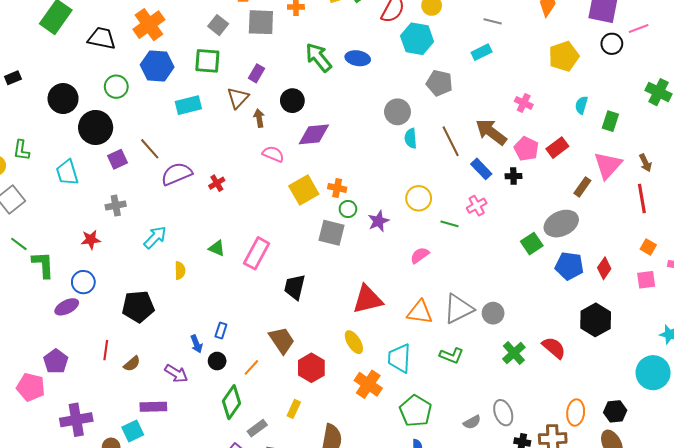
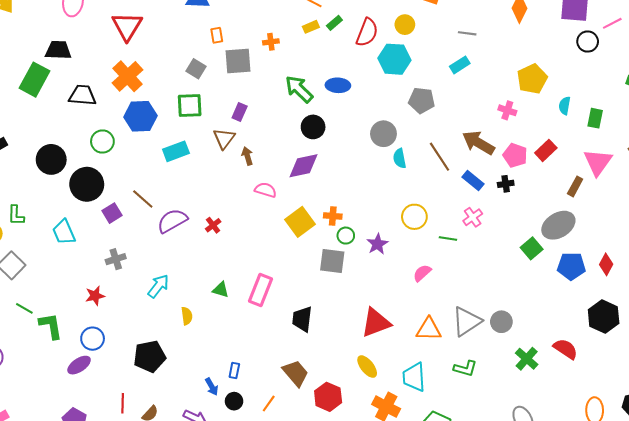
yellow pentagon: (564, 56) -> (532, 79), moved
black circle: (292, 101) -> (313, 127), moved

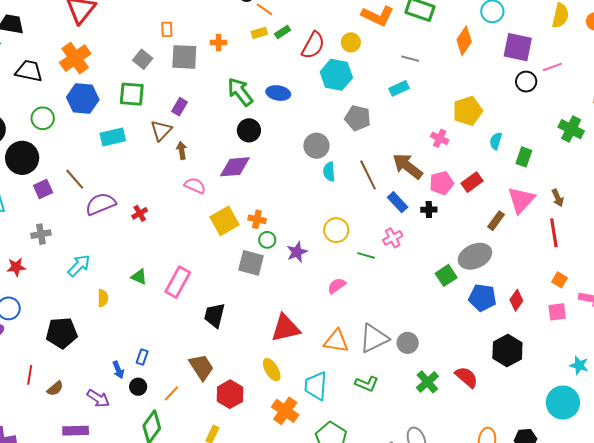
pink pentagon: (515, 155) -> (442, 183), turned 30

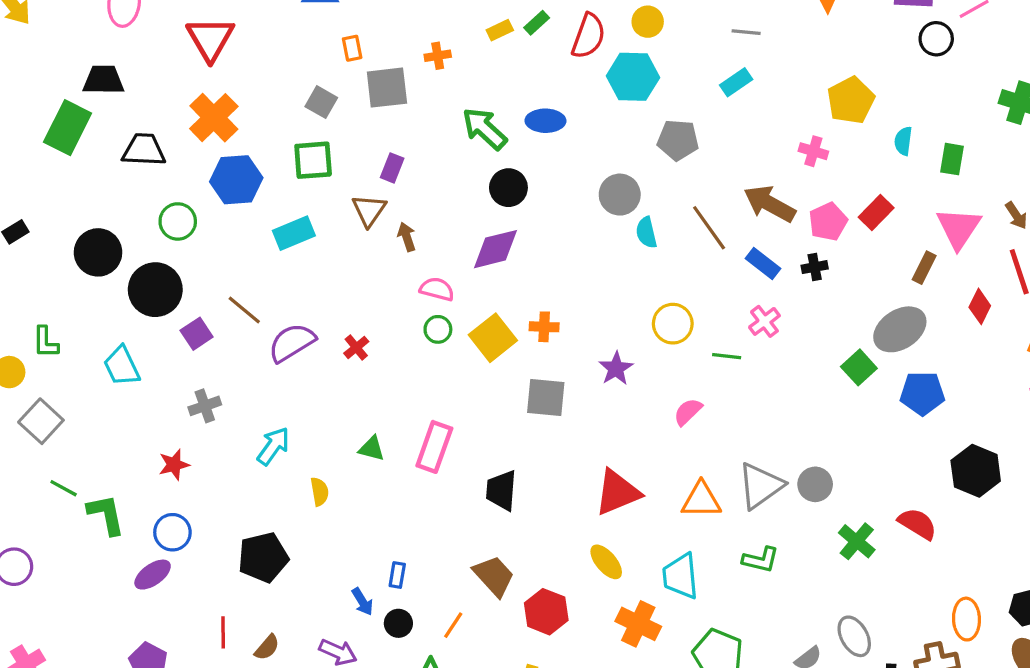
green circle: (267, 240) -> (438, 329), moved
red diamond: (516, 300) -> (980, 306), moved

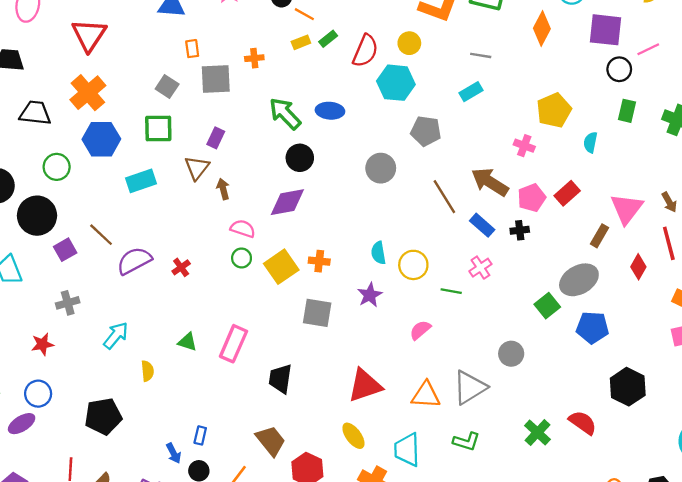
green rectangle: (952, 159) -> (627, 111), moved
cyan semicircle: (646, 233) -> (378, 253), moved
gray circle: (815, 484) -> (511, 354), moved

